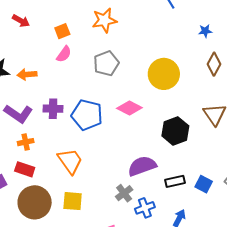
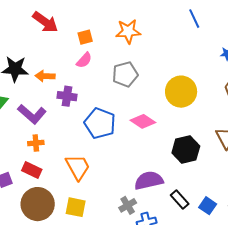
red arrow: (21, 21) -> (45, 22), size x1.5
purple cross: (53, 109) -> (67, 96), moved
black rectangle: (175, 181) -> (180, 200), turned 54

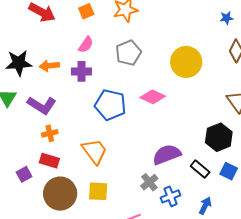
orange square: (85, 37) -> (86, 11), moved
purple cross: (67, 96) -> (81, 71), moved
black hexagon: (186, 150) -> (219, 137), moved

